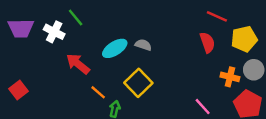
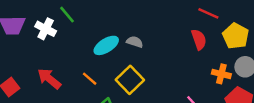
yellow pentagon: (244, 39) -> (236, 36), turned -30
red arrow: (78, 64) -> (49, 79), moved
orange line: (98, 92) -> (90, 79), moved

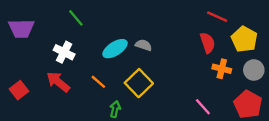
white cross: (46, 29) -> (64, 52), moved
orange cross: (221, 74) -> (222, 69), moved

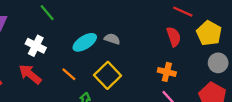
orange cross: (222, 69) -> (167, 72), moved

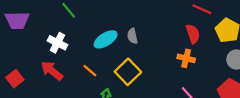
gray semicircle: (112, 39) -> (132, 36), turned -120
orange cross: (167, 72) -> (186, 58), moved

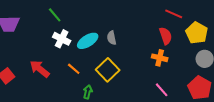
white cross: (57, 43) -> (62, 39), moved

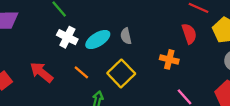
orange cross: (160, 58) -> (169, 59), moved

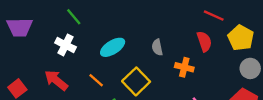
gray semicircle: (126, 36) -> (157, 47), moved
white cross: (67, 37) -> (66, 45), moved

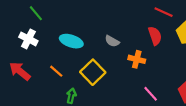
cyan ellipse: (113, 47) -> (71, 41), turned 50
gray semicircle: (157, 47) -> (112, 41), turned -48

